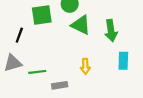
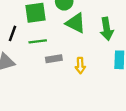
green line: (37, 72) -> (38, 41), moved
gray rectangle: (60, 85) -> (54, 59), moved

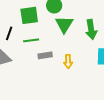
green triangle: (76, 23) -> (64, 24), turned 36

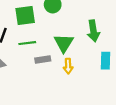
green triangle: (64, 24) -> (64, 43), moved

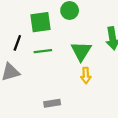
gray rectangle: (43, 60) -> (52, 103), moved

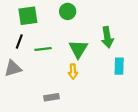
green square: (41, 22) -> (28, 16), moved
yellow arrow: (86, 75) -> (73, 72), moved

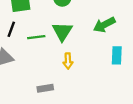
green arrow: (107, 37) -> (104, 25), turned 72
green triangle: (78, 49) -> (62, 32), moved

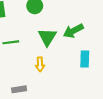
green triangle: (62, 32) -> (47, 37), moved

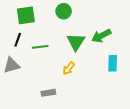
yellow arrow: (40, 64) -> (69, 68), turned 40

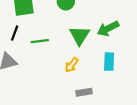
cyan rectangle: (113, 63) -> (109, 62), moved
gray rectangle: (48, 93) -> (84, 92), moved

